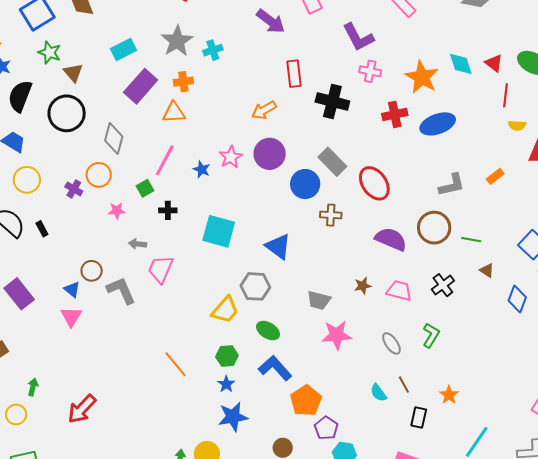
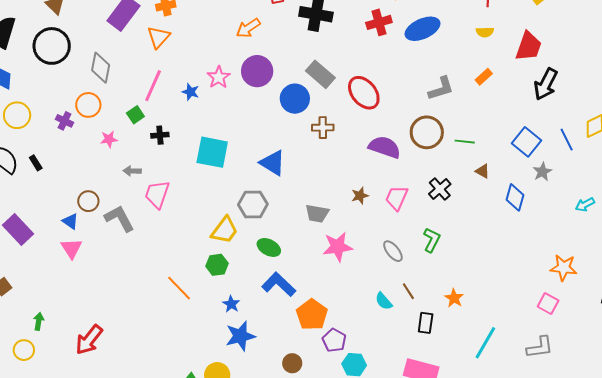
orange triangle: (174, 113) -> (159, 37), turned -40
yellow semicircle: (517, 125) -> (485, 32), moved
pink trapezoid: (399, 291) -> (397, 198), turned -76
green hexagon: (227, 356) -> (217, 265), moved

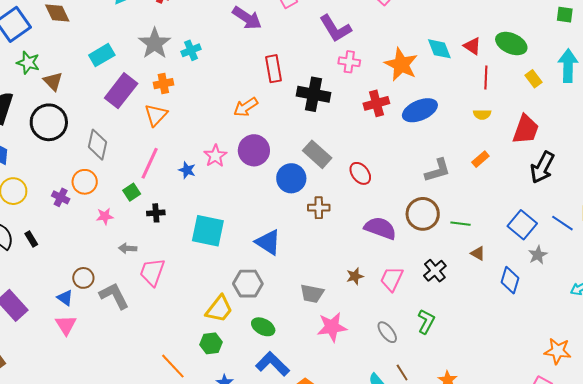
red ellipse: (364, 93) -> (360, 173), size x0.7
blue line: (567, 140) -> (562, 223), turned -30

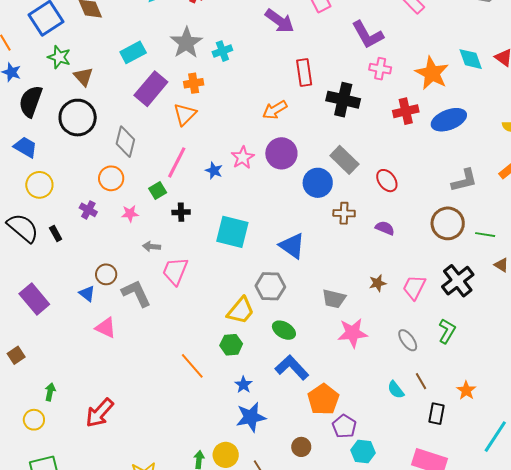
purple cross: (61, 197) -> (88, 210), moved
purple semicircle: (380, 228) -> (385, 228), moved, size x0.6
black cross: (435, 271) -> (458, 281), size x1.4
pink triangle: (66, 325) -> (106, 328), moved, turned -35

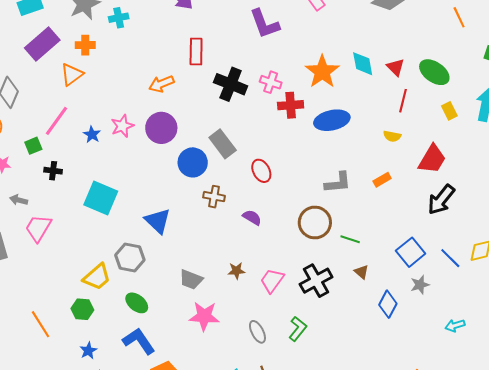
pink cross: (380, 69) -> (271, 82), moved

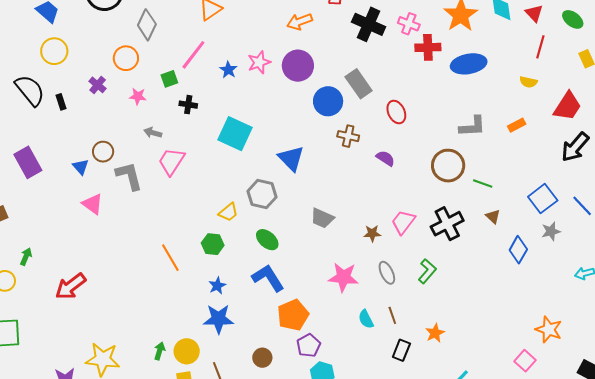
green ellipse: (434, 72) -> (573, 19), size x0.7
brown star: (236, 271) -> (372, 233), moved
yellow trapezoid: (97, 277) -> (228, 212), size x0.7
pink star: (204, 316) -> (343, 277), moved

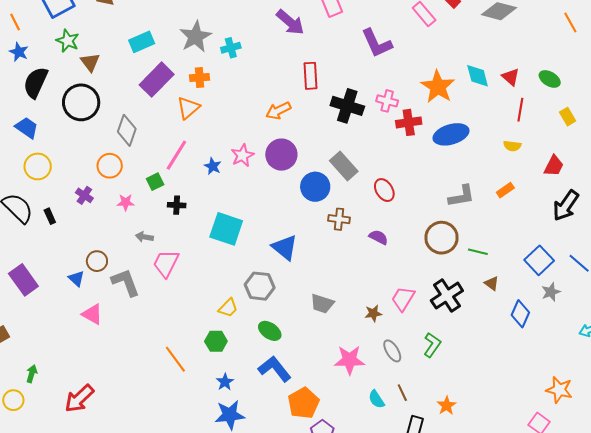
red trapezoid: (567, 106) -> (554, 166), size x0.7

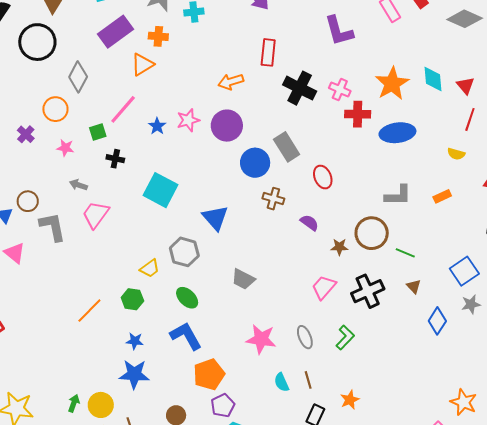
brown star: (373, 313) -> (339, 247), moved
orange line: (175, 359) -> (89, 311), turned 72
blue star: (225, 382) -> (135, 341), turned 30

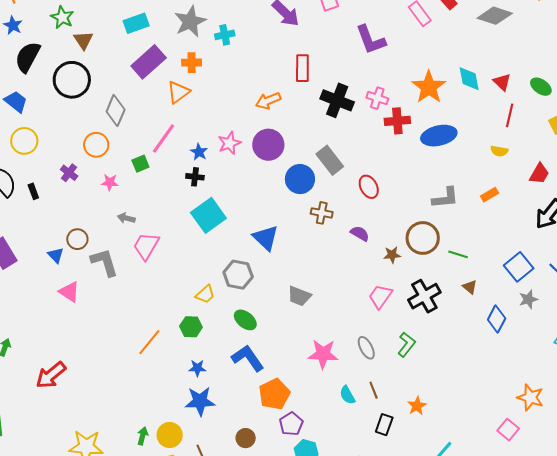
black cross: (115, 159) -> (195, 177), moved
cyan square: (160, 190) -> (208, 215), turned 32

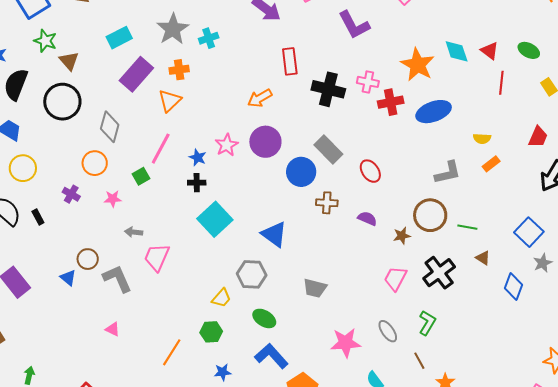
yellow semicircle: (499, 151) -> (482, 139), moved
pink triangle: (69, 292) -> (113, 329), moved, size x0.7
brown line: (374, 390) -> (419, 361), moved

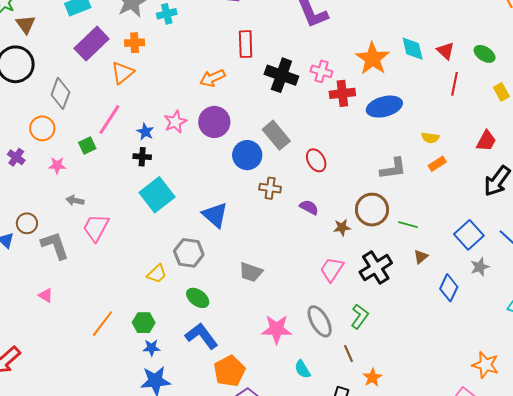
brown triangle: (483, 258) -> (421, 257), turned 42
gray ellipse: (388, 331) -> (320, 321), size x1.4
green hexagon: (211, 332) -> (144, 323), moved

